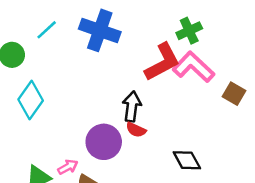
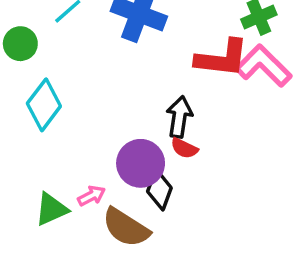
red L-shape: (162, 62) -> (222, 58), turned 33
black diamond: (187, 160) -> (159, 190), moved, turned 48

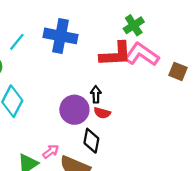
black arrow: (179, 117) -> (96, 94), size x0.7
purple circle: (141, 163) -> (74, 110), moved

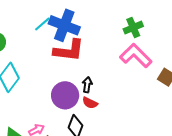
cyan line: (17, 42) -> (42, 24), moved
red L-shape: (116, 54) -> (69, 50), moved

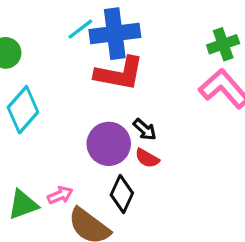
blue cross: (64, 25) -> (115, 34), turned -32
black arrow: (87, 85) -> (145, 129), turned 119

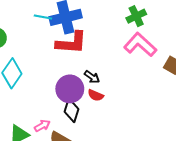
cyan line: (80, 29) -> (43, 17), turned 54
black diamond: (122, 194) -> (72, 110), moved

